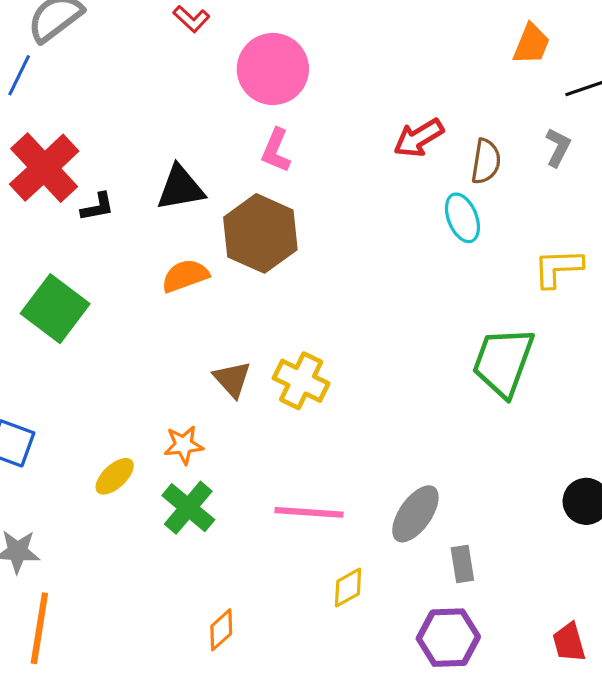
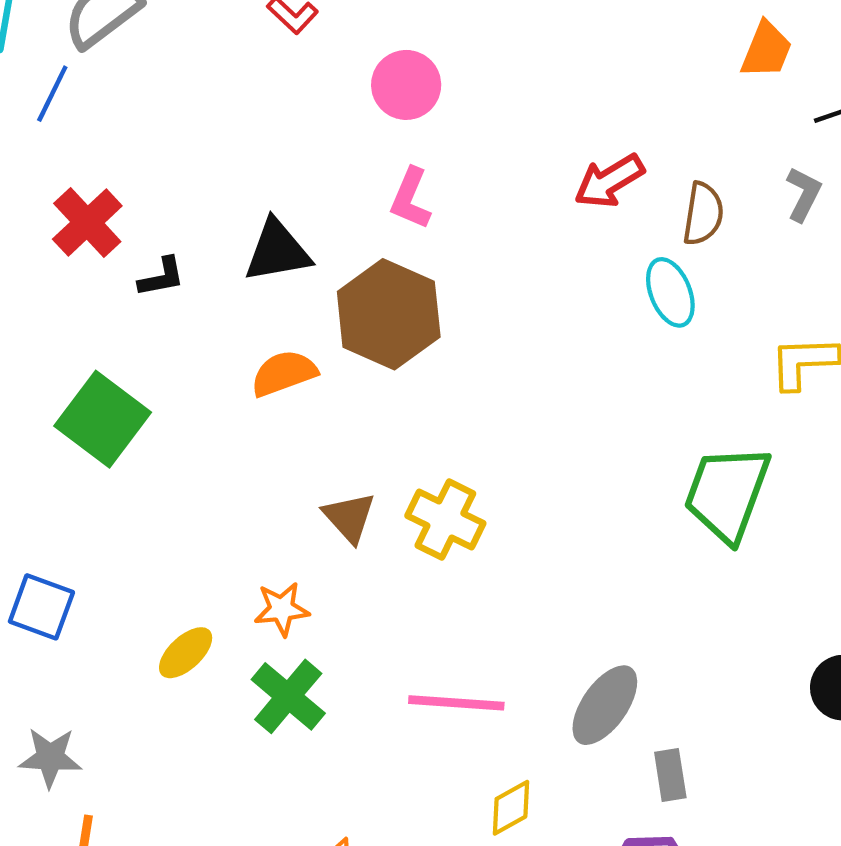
pink circle: (273, 69) -> (406, 85), size x0.7
red cross: (44, 168) -> (87, 223), size x0.7

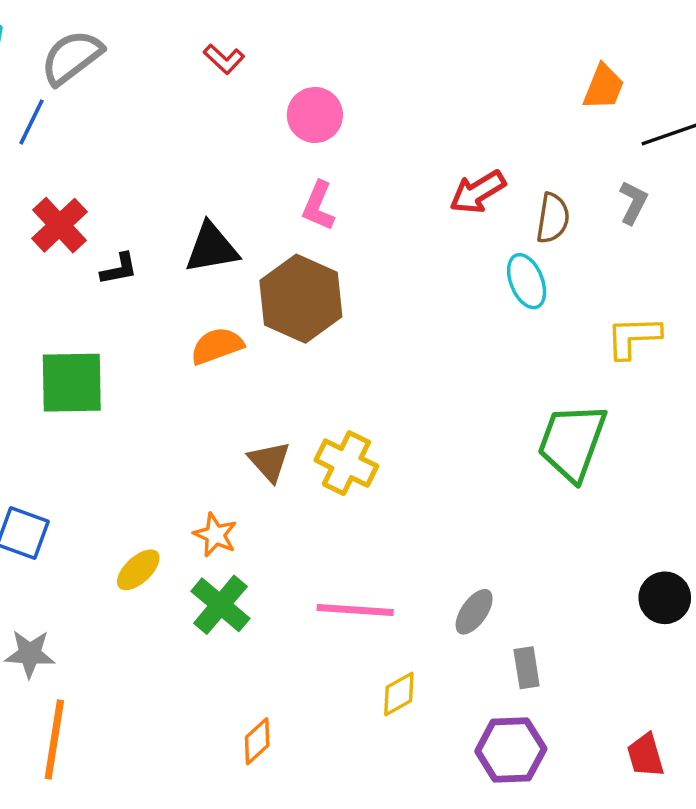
green square: (103, 419) -> (72, 383), turned -38
orange star: (282, 609) -> (215, 535), turned 30
gray ellipse: (605, 705) -> (474, 612), size x0.7

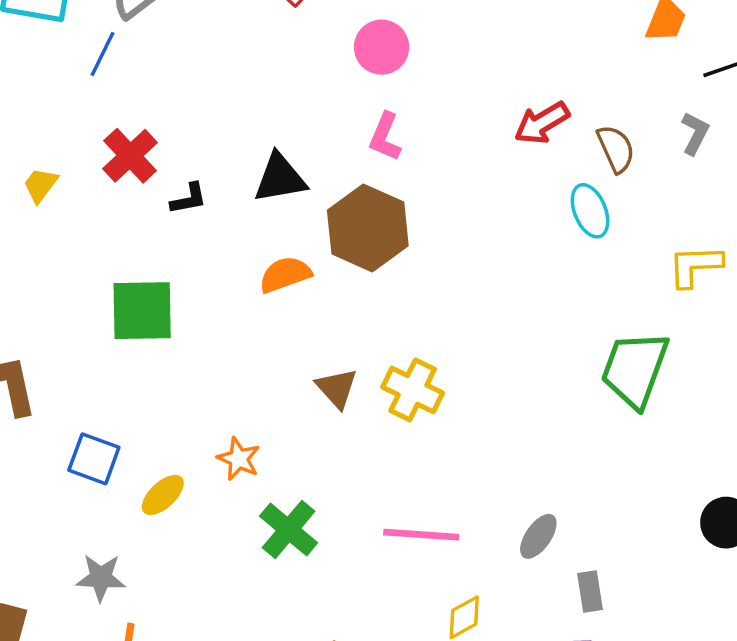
brown semicircle: (553, 218) -> (616, 149), turned -33
orange star: (215, 535) -> (239, 459), moved
yellow ellipse: (138, 570) -> (163, 495), moved

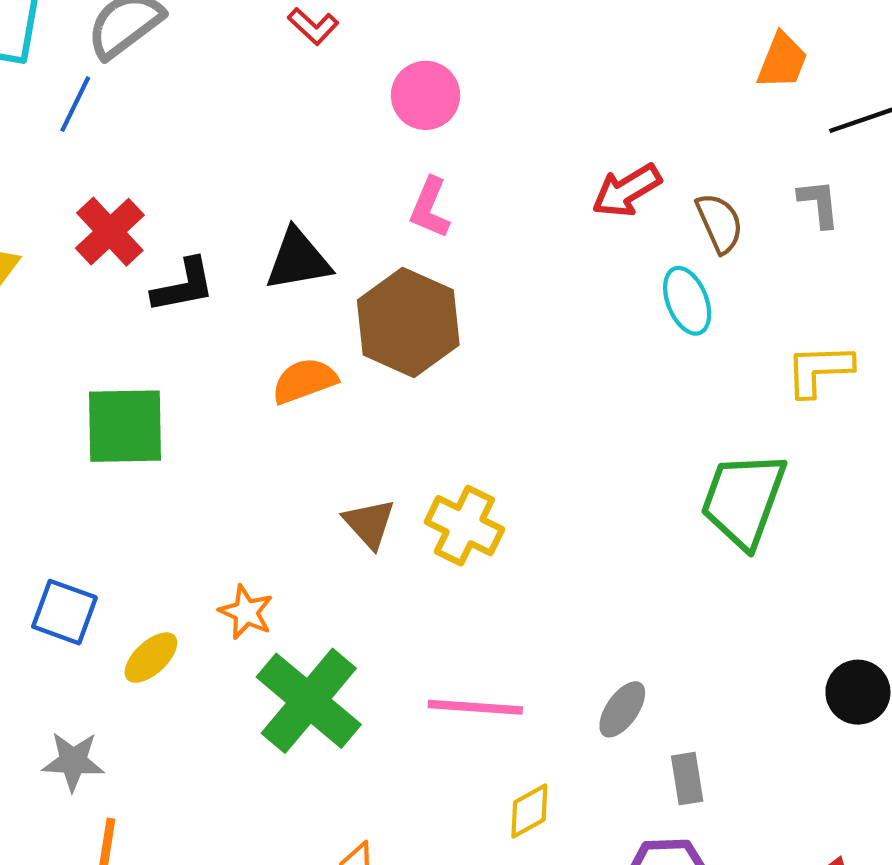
gray L-shape: (695, 133) -> (819, 204), turned -33
black L-shape: (189, 199) -> (183, 286), size x1.4
green cross: (289, 529) -> (309, 701), size x1.4

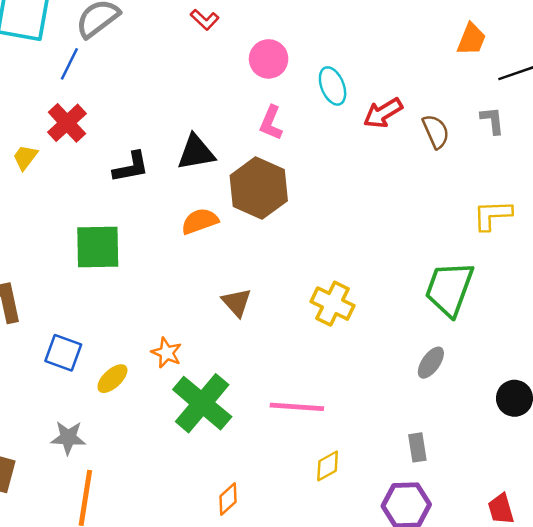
red cross: (110, 232) -> (67, 123), moved
cyan ellipse: (687, 301) -> (333, 86), moved
yellow cross: (464, 526) -> (333, 304), moved
gray ellipse: (622, 709) -> (431, 363), moved

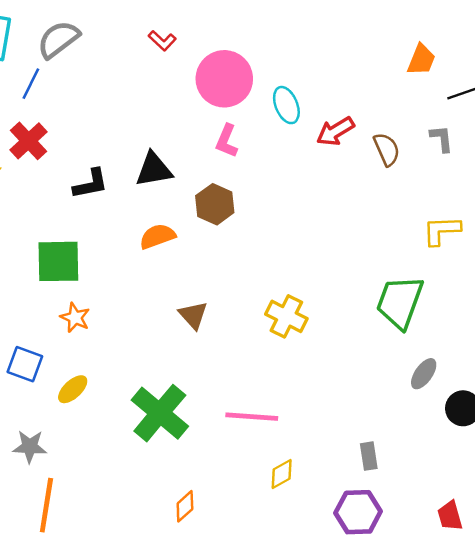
pink circle: (269, 59) -> (224, 79), size x1.5
brown hexagon: (259, 188) -> (215, 204), size x0.7
orange star: (167, 353) -> (75, 318), moved
gray ellipse: (431, 363) -> (424, 374), moved

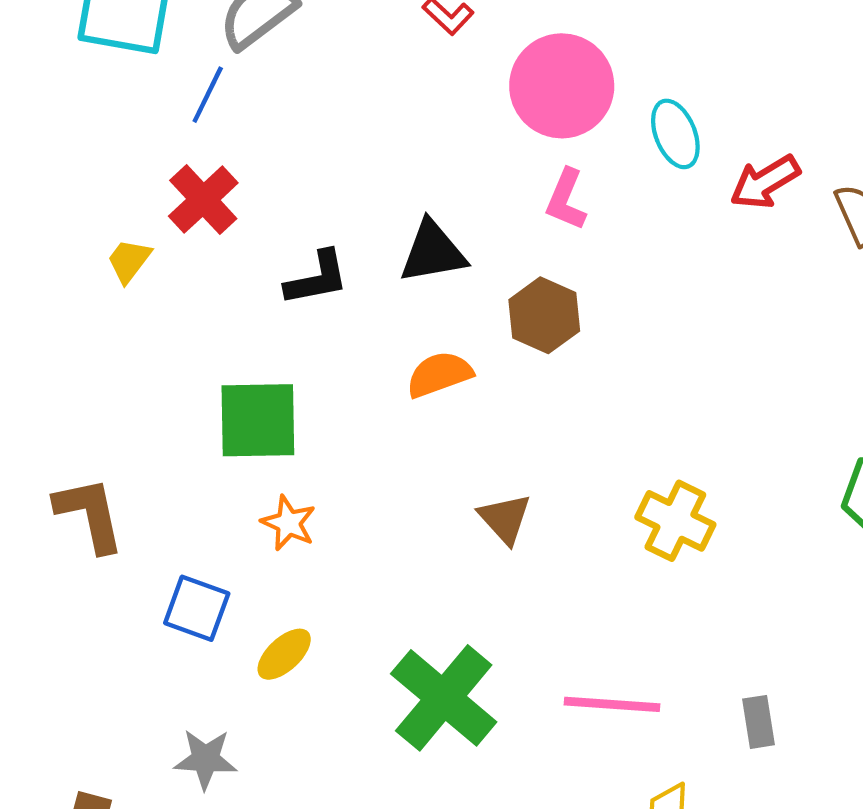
gray rectangle: (369, 456) -> (758, 722), moved

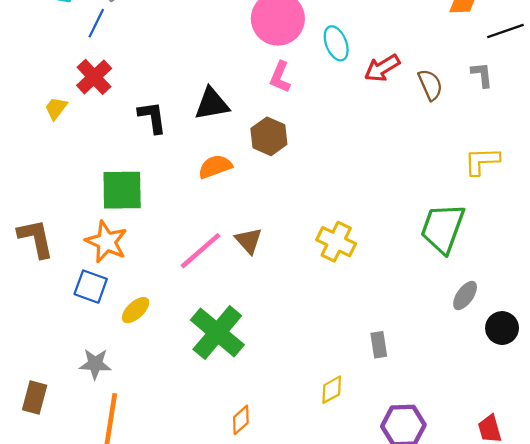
black L-shape: (317, 278) -> (152, 117), turned -87
orange star: (289, 523) -> (106, 242), moved, size x1.5
pink line: (612, 704) -> (201, 251), moved, turned -45

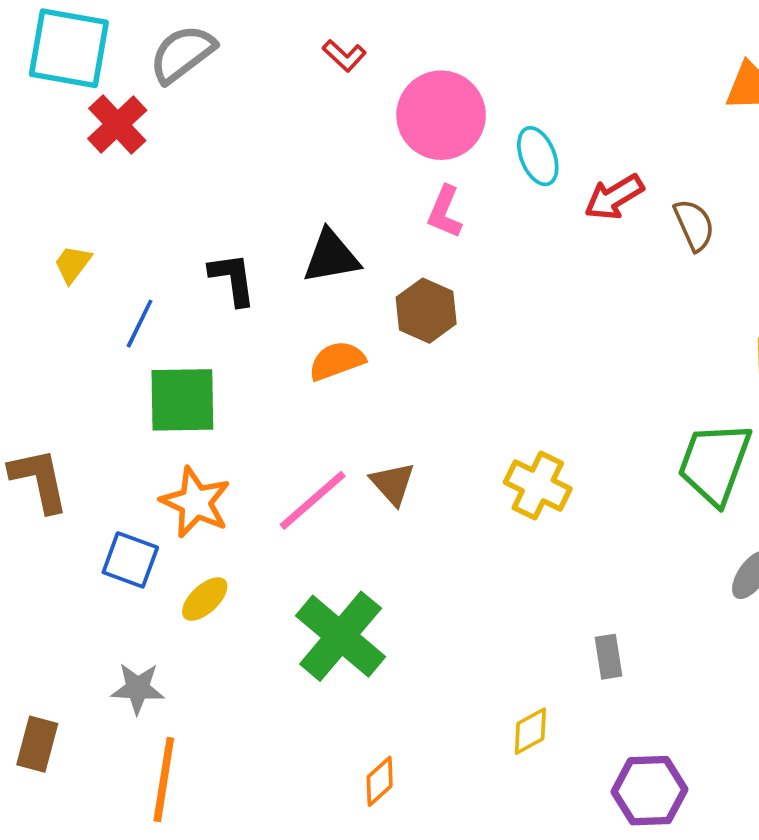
blue line: (96, 23) -> (140, 324), moved
red cross: (94, 77) -> (117, 124), moved
orange star: (106, 242) -> (195, 502), moved

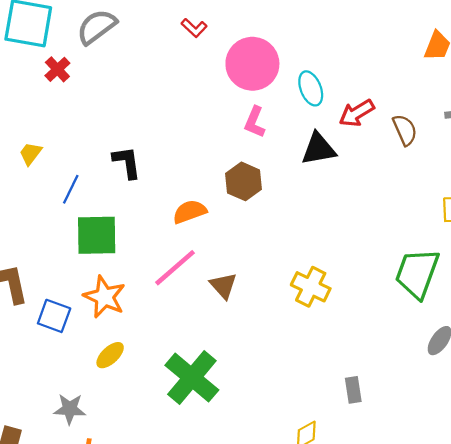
red cross: (117, 124) -> (57, 69), size x0.7
black triangle: (331, 257) -> (319, 149), moved
pink line: (313, 500) -> (175, 268), moved
blue square: (130, 560) -> (54, 316), moved

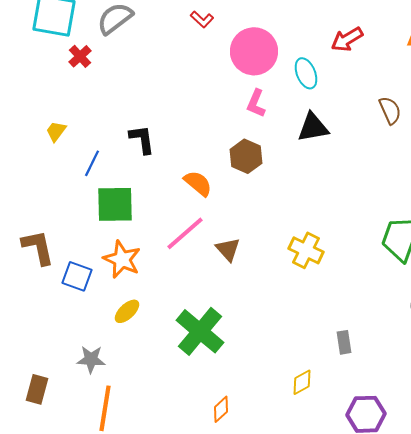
red arrow: (357, 113) -> (347, 39), moved
orange semicircle: (190, 212) -> (198, 183), turned 60

